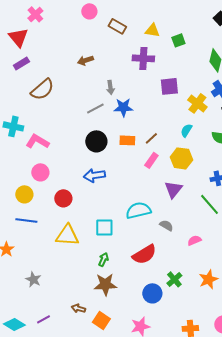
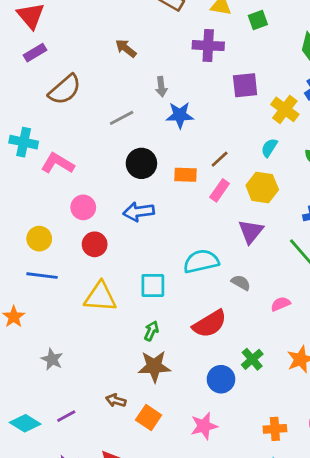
brown arrow: (85, 60) -> (126, 48), turned 56
gray line: (95, 108) -> (122, 118), moved
orange rectangle: (127, 140) -> (185, 175), moved
pink circle: (40, 172) -> (83, 207), moved

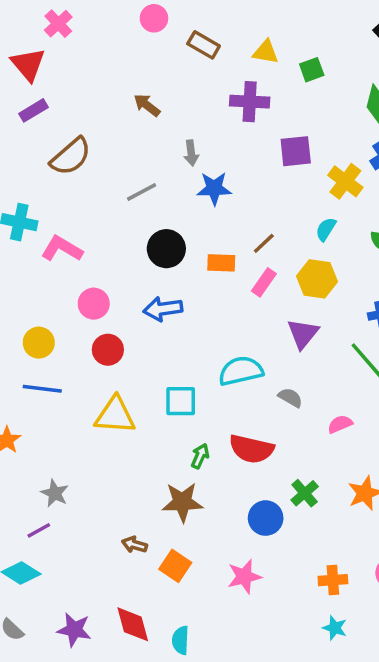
red semicircle: (210, 324) -> (251, 449), turned 44
green arrow: (151, 331) -> (200, 456), moved
purple line: (66, 416) -> (39, 530), moved

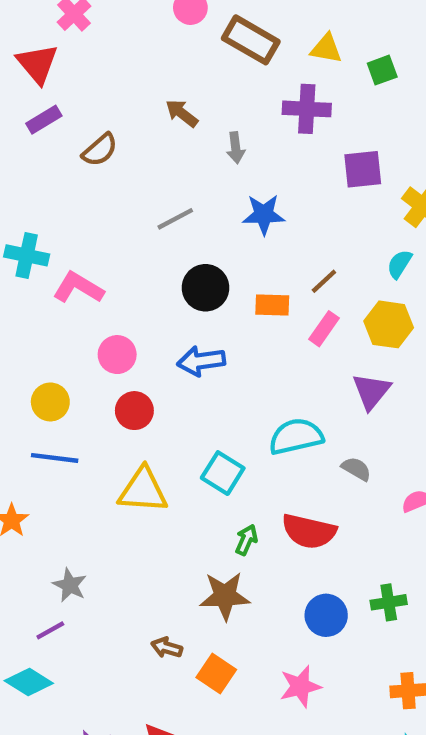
brown rectangle: (204, 45) -> (251, 40), size x1.4
gray arrow: (191, 153) -> (236, 148), moved
brown semicircle: (71, 157) -> (100, 150), moved, size x0.7
cyan square: (181, 401) -> (223, 473), turned 32
green cross: (305, 493) -> (389, 602), moved, turned 32

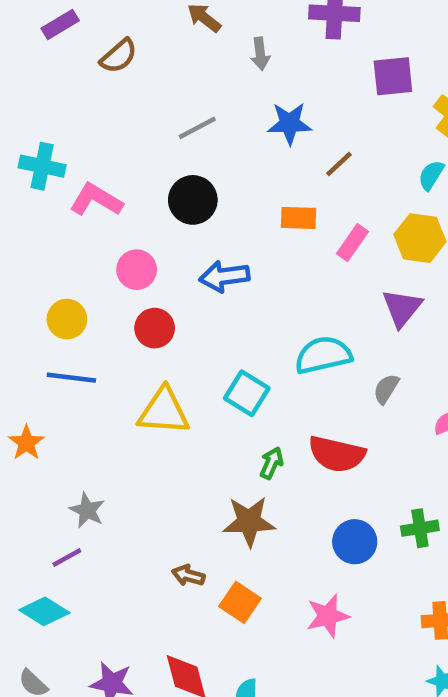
brown line: (324, 281) -> (339, 164), moved
black circle: (205, 288) -> (193, 200), moved
gray semicircle: (356, 469) -> (386, 389), turned -88

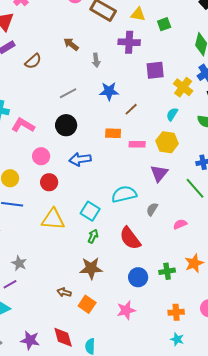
pink rectangle: (352, 243) -> (137, 144), turned 56
red semicircle: (337, 454) -> (130, 238), turned 40
green arrow: (272, 463) -> (93, 236), moved

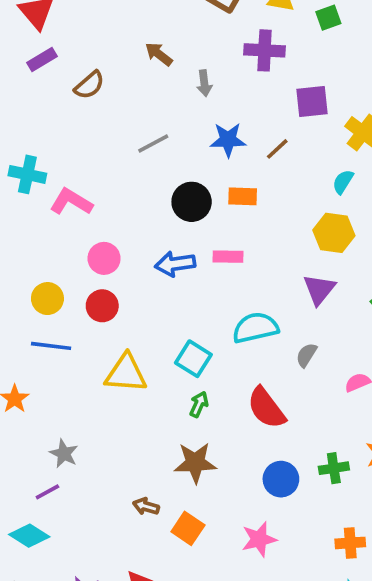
brown line: (131, 109) -> (277, 149), moved
black circle: (66, 125) -> (192, 202), moved
orange rectangle: (113, 133) -> (243, 196), moved
pink rectangle: (137, 144) -> (228, 257), moved
red circle: (49, 182) -> (102, 306), moved

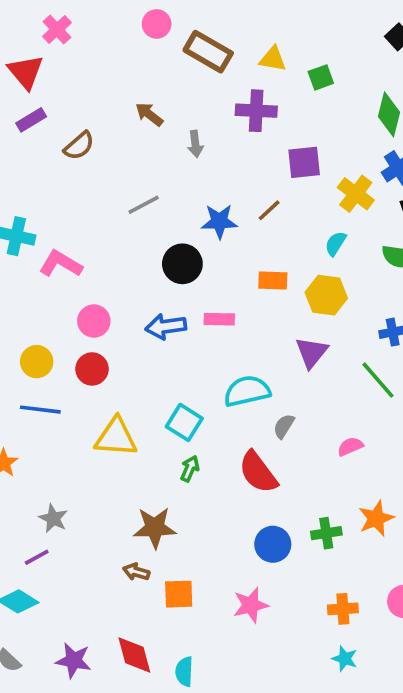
blue star: (228, 140) -> (219, 221), moved
orange rectangle: (243, 196) -> (273, 280), moved
gray semicircle: (306, 355) -> (284, 426), moved
brown star: (195, 463) -> (155, 528), moved
orange square: (188, 528) -> (179, 594), turned -36

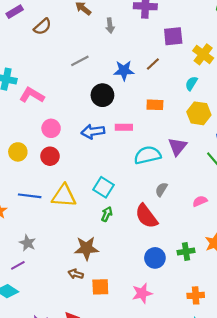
yellow hexagon: (326, 295) -> (199, 113), moved
cyan semicircle: (247, 391) -> (147, 155), moved
blue line: (40, 410) -> (30, 196), moved

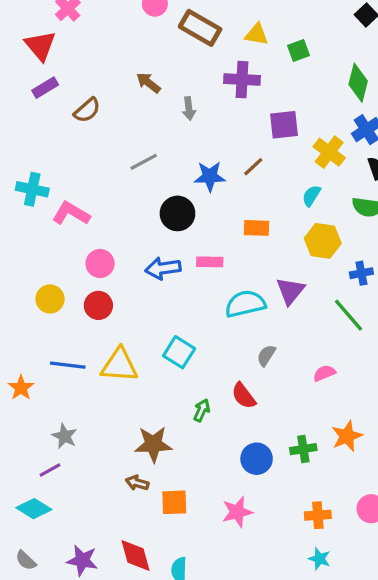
green arrow: (107, 214) -> (202, 410), moved
red semicircle: (146, 216) -> (244, 396), size x0.7

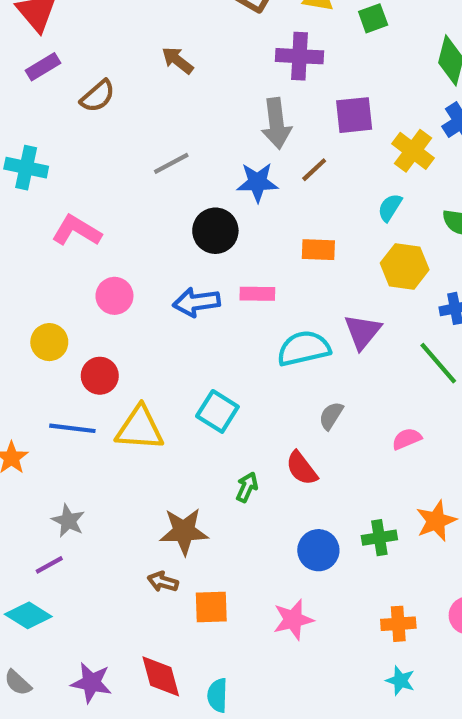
gray arrow: (189, 109) -> (276, 123), moved, size x1.6
cyan cross: (32, 189) -> (26, 168), moved
red circle: (98, 305) -> (100, 376), moved

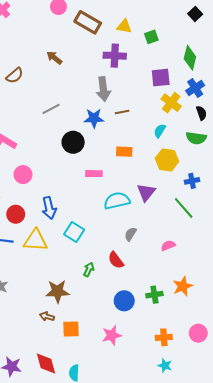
purple square: (354, 115) -> (161, 78), moved
brown line: (314, 170) -> (122, 112), turned 32
blue arrow: (196, 302) -> (49, 208), moved, turned -95

